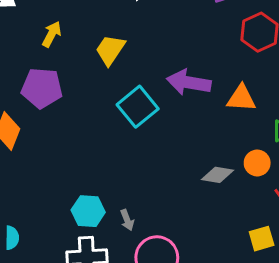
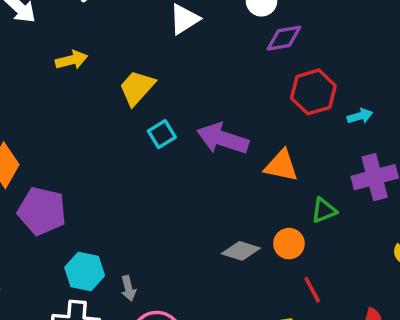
yellow arrow: (52, 34) -> (71, 60), turned 40
purple pentagon: (42, 88) -> (42, 211), moved
cyan square: (138, 107) -> (162, 134), moved, size x0.6

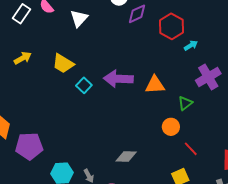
yellow trapezoid: (137, 88) -> (63, 64), turned -85
red hexagon: (313, 92) -> (171, 26), moved
gray diamond: (241, 251) -> (126, 157), moved

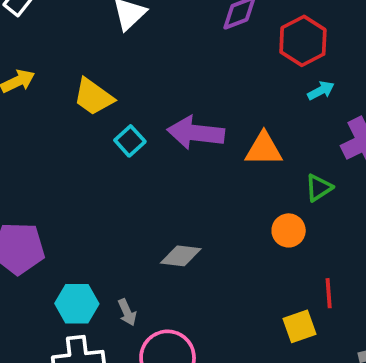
cyan arrow: (191, 45) -> (321, 91), moved
red line: (191, 149) -> (329, 293), moved, turned 35
gray diamond: (126, 157) -> (181, 256), moved

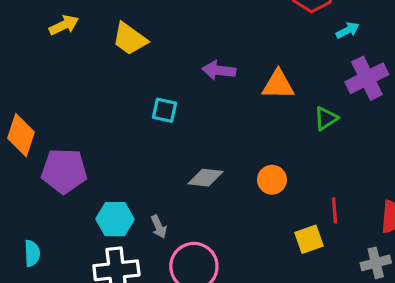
cyan arrow: (321, 91) -> (348, 30), moved
purple arrow: (196, 133) -> (219, 70), size x0.7
cyan square: (130, 141) -> (165, 110), moved, turned -35
orange circle: (289, 230) -> (272, 180), moved

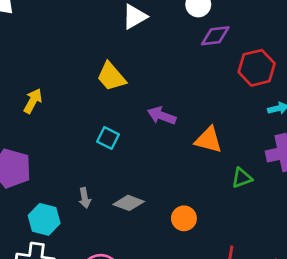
yellow arrow: (64, 25) -> (33, 101), moved, turned -50
yellow trapezoid: (130, 39) -> (111, 77), moved
gray arrow: (159, 227) -> (85, 198), moved

